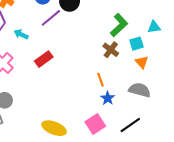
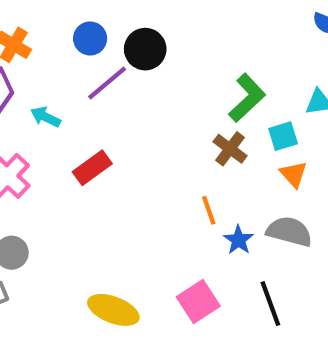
blue star: (108, 98) -> (238, 240), moved
black line: (130, 125) -> (270, 304), turned -75

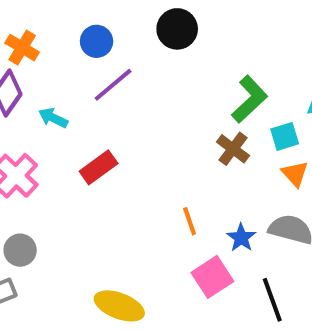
black circle: (145, 49) -> (177, 29), moved
orange line: (209, 210) -> (190, 221), moved
pink square: (198, 301) -> (212, 277), moved

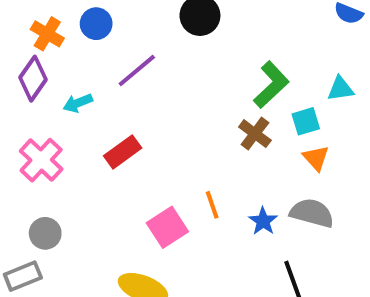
blue circle: (97, 41) -> (96, 24), moved
cyan arrow: (53, 118) -> (78, 103), turned -48
pink square: (212, 277) -> (167, 227), moved

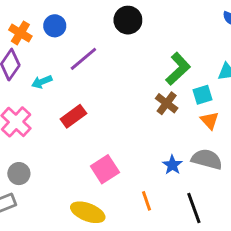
orange line: (212, 205) -> (147, 201), moved

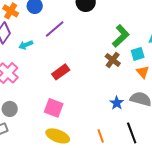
red rectangle: (73, 116) -> (61, 72), moved
pink square: (105, 169) -> (54, 108), moved, turned -36
orange line: (147, 201) -> (101, 136), moved

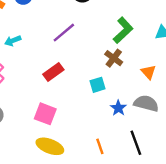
purple line: (55, 29) -> (64, 33), moved
cyan square: (138, 54) -> (97, 85), moved

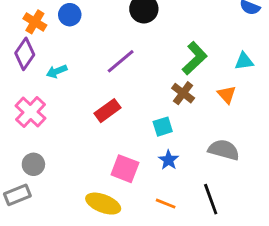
orange triangle: (149, 72) -> (227, 95), moved
blue star: (118, 108) -> (169, 160), moved
pink square: (45, 114) -> (125, 169), moved
orange line: (100, 146) -> (166, 204), turned -49

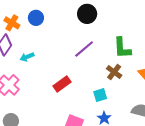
green L-shape: (195, 58) -> (122, 48), turned 130
purple line: (121, 61) -> (84, 49), moved

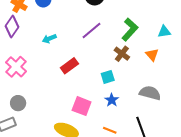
green L-shape: (122, 48) -> (130, 30), turned -135
cyan arrow: (27, 57) -> (49, 39), moved

